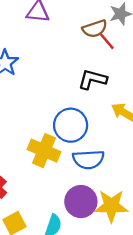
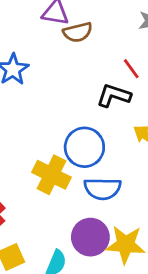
brown semicircle: (95, 29) -> (78, 32), moved
red line: (107, 41) -> (131, 69), moved

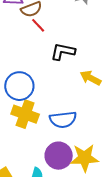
red line: (131, 69) -> (38, 25), moved
blue circle: (84, 147) -> (19, 86), moved

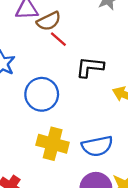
blue circle: (19, 86) -> (42, 94), moved

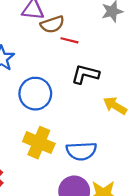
red line: (58, 39) -> (69, 40), moved, turned -36

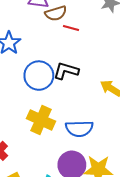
black L-shape: (85, 74) -> (66, 71), moved

